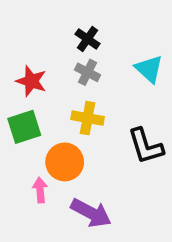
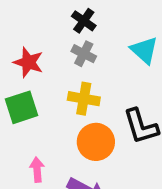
orange circle: (65, 162) -> (96, 142), moved

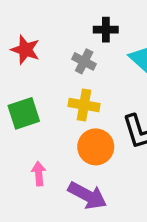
black cross: (84, 21) -> (106, 30), moved, turned -35
red star: (28, 62) -> (25, 50), moved

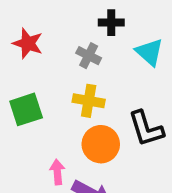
pink arrow: (39, 174) -> (57, 172), moved

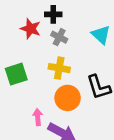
black cross: (111, 23) -> (53, 14), moved
red star: (28, 43) -> (31, 29), moved

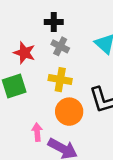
red star: (31, 29) -> (24, 53), moved

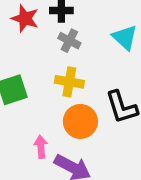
red star: (24, 53) -> (25, 18), moved

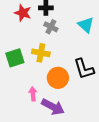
yellow cross: (69, 82) -> (41, 53), moved

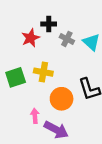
red star: (23, 13) -> (31, 38), moved, turned 30
gray cross: (51, 27) -> (67, 39), moved

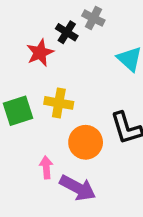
black cross: (49, 24) -> (67, 32), turned 32
gray cross: (67, 39) -> (93, 18), moved

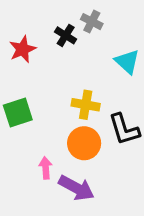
red star: (40, 53) -> (22, 49), moved
yellow cross: (59, 103) -> (86, 105), moved

